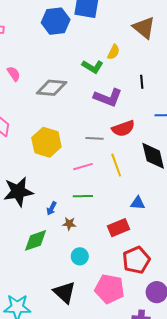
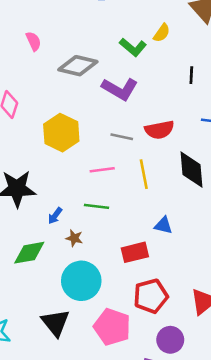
purple L-shape: (108, 98) -> (120, 89), moved
cyan circle: (80, 256) -> (81, 281), size x1.8

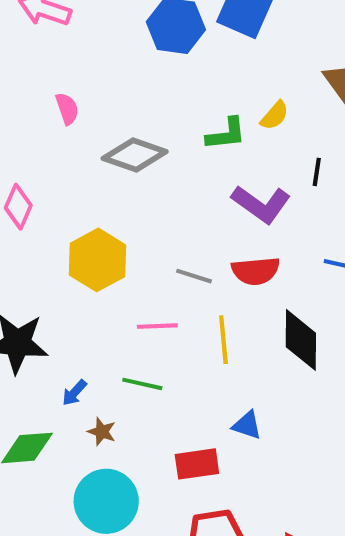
green L-shape: (133, 47) -> (226, 134), turned -52
black line: (191, 75) -> (317, 172), moved
purple L-shape: (120, 89) -> (261, 204), moved

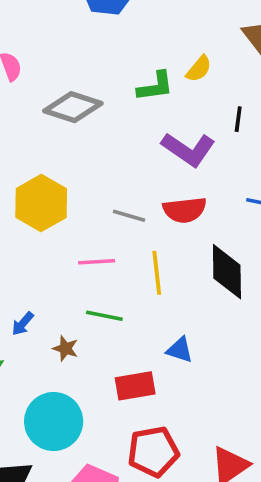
green line: (142, 384) -> (104, 316), moved
brown star: (102, 432) -> (65, 348), moved

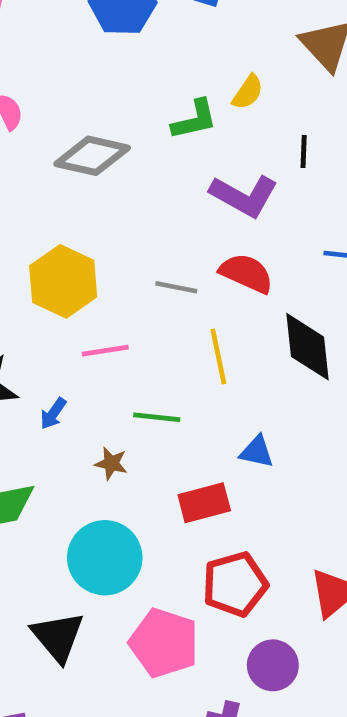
red semicircle: (185, 210) -> (246, 273), turned -144
pink line: (97, 262) -> (105, 351), moved
blue arrow: (23, 324) -> (53, 413), moved

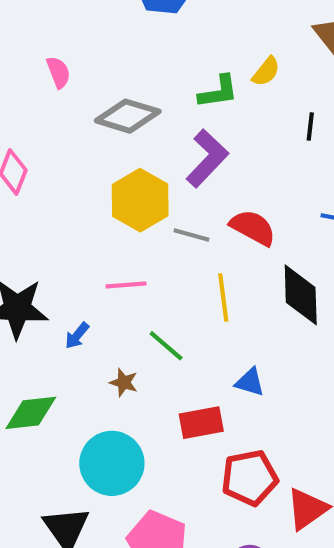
purple L-shape: (244, 196) -> (207, 158), moved, turned -80
yellow hexagon: (63, 281) -> (140, 200), moved
green line: (157, 417) -> (166, 346), turned 30
red pentagon: (235, 584) -> (250, 478), moved

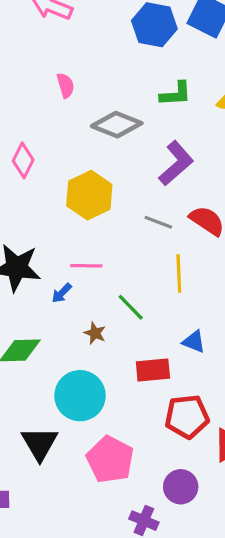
green L-shape: (218, 92) -> (176, 94), moved
yellow hexagon: (140, 200) -> (89, 195), moved
pink line: (126, 285) -> (86, 266), moved

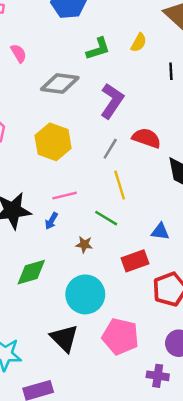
pink semicircle: (65, 85) -> (19, 53), moved
gray line: (158, 222) -> (110, 149), turned -65
yellow line: (179, 273) -> (120, 185), moved

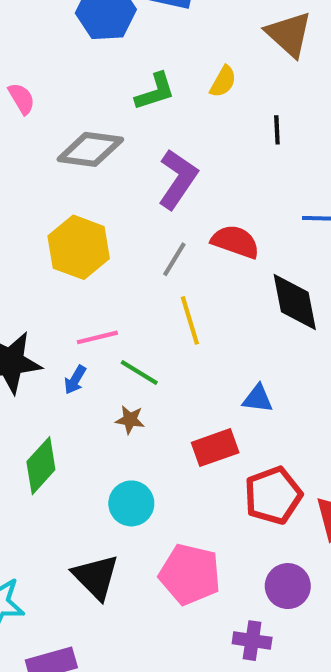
green line: (106, 218) -> (139, 372), moved
green diamond: (31, 272) -> (41, 466), turned -32
cyan circle: (85, 294) -> (131, 503), size x0.7

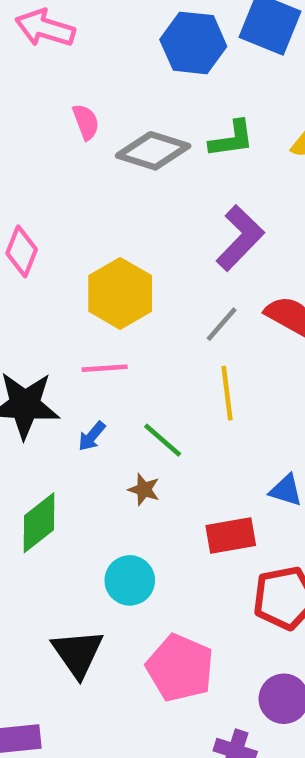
gray diamond: (90, 149) -> (153, 151), moved
pink line: (97, 337) -> (105, 368), moved

